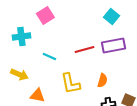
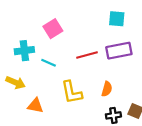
pink square: (45, 16) -> (53, 29), moved
cyan square: (111, 16) -> (117, 19), turned -35
cyan cross: (21, 36) -> (24, 51), moved

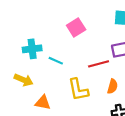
pink square: (53, 29) -> (76, 27), moved
red line: (87, 55) -> (99, 64), moved

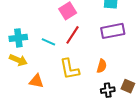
cyan cross: (32, 49) -> (18, 38), moved
red line: (99, 64) -> (73, 35), moved, turned -42

